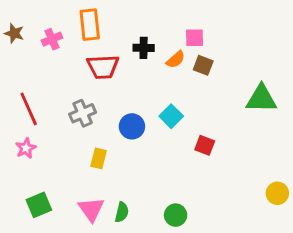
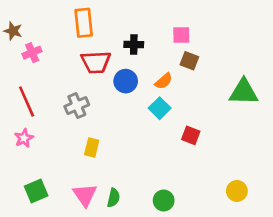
pink cross: (52, 39) -> (32, 53), moved
orange semicircle: (176, 59) -> (164, 81), moved
blue circle: (132, 126) -> (126, 81), moved
yellow circle: (277, 193) -> (237, 191), moved

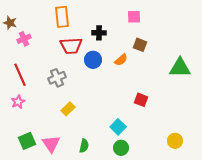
pink square: (181, 35) -> (134, 17), moved
cyan square: (160, 108) -> (118, 127), moved
yellow rectangle: (92, 148) -> (68, 109), turned 32
pink triangle: (85, 195) -> (51, 144), moved

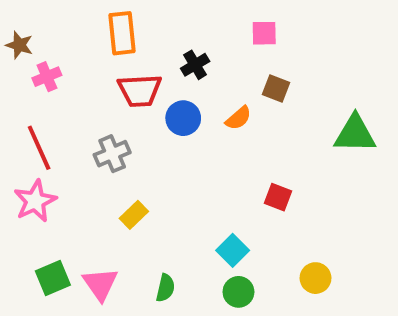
black cross: (99, 33) -> (195, 65), turned -32
pink star: (18, 102) -> (35, 201), size x1.5
yellow circle: (175, 141) -> (315, 278), moved

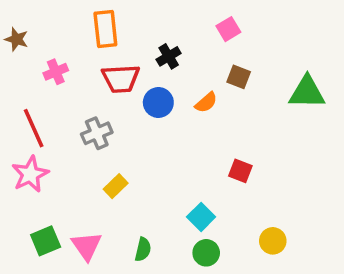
pink square: (264, 33) -> (228, 29), turned -30
pink cross: (47, 77) -> (56, 72), moved
green triangle: (355, 134) -> (307, 92), moved

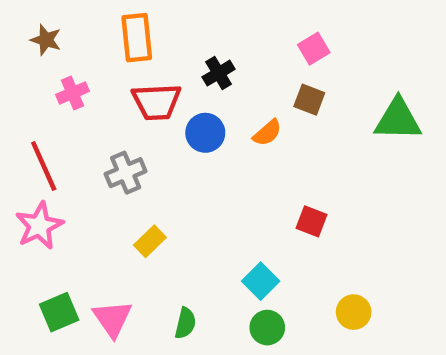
pink square: (228, 29) -> (314, 49), moved
brown star: (17, 39) -> (46, 40), moved

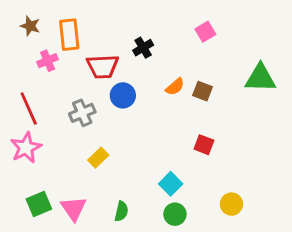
orange rectangle: (137, 38) -> (69, 35), moved
brown square: (309, 100) -> (202, 91), moved
blue circle: (205, 133) -> (123, 95), moved

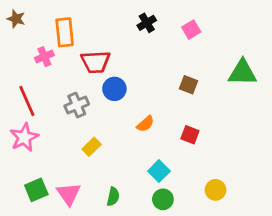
brown star: (30, 26) -> (16, 19), moved
black cross: (143, 48) -> (147, 23), moved
orange semicircle: (175, 87) -> (145, 124), moved

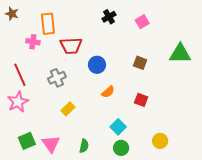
pink cross: (44, 57) -> (33, 42), turned 32
blue circle: (114, 89) -> (97, 65), moved

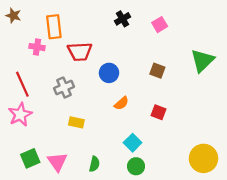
green triangle: (180, 54) -> (202, 61), turned -45
yellow rectangle: (68, 109) -> (76, 122), turned 56
yellow circle: (160, 141) -> (203, 158), moved, size x1.6

